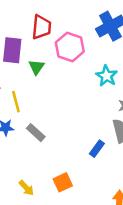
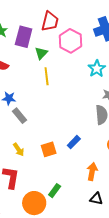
yellow line: (16, 102) -> (47, 76), moved
gray rectangle: (36, 133) -> (19, 116), moved
blue rectangle: (97, 149) -> (74, 142), moved

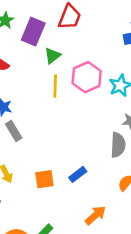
pink hexagon: (70, 41) -> (87, 77), moved
orange arrow: (92, 172) -> (95, 215), turned 30

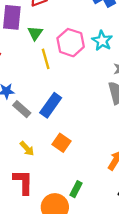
blue rectangle: (78, 174) -> (51, 105), moved, size x1.5
orange square: (44, 179) -> (62, 143), turned -30

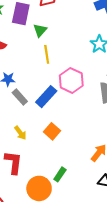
pink hexagon: (71, 43) -> (71, 80), moved

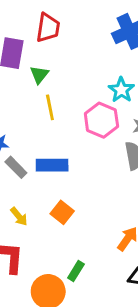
pink hexagon: (71, 80) -> (101, 120), moved
blue rectangle: (46, 97) -> (52, 165), turned 50

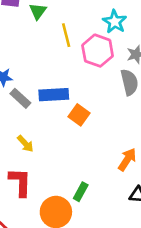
yellow line: (50, 107) -> (66, 35), moved
orange square: (62, 212) -> (79, 115), moved

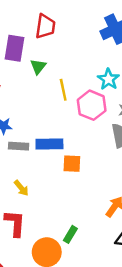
gray rectangle: (20, 98) -> (19, 146), turned -42
orange square: (79, 115) -> (72, 164), turned -36

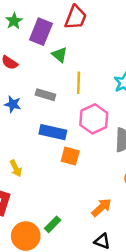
green triangle: (38, 67) -> (60, 55), turned -42
pink hexagon: (92, 105) -> (94, 119), moved
gray rectangle: (19, 146) -> (45, 95), moved

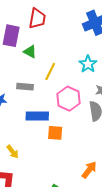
yellow line: (79, 83) -> (50, 71), turned 36

